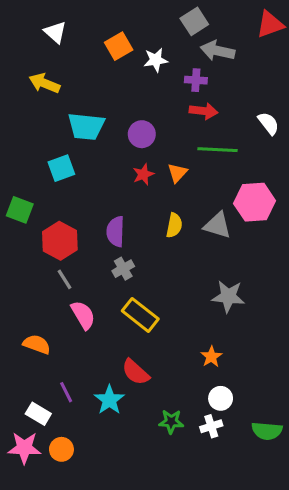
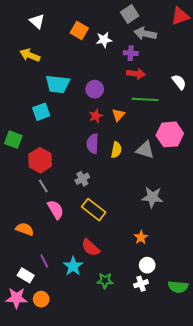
orange square: (119, 46) -> (79, 31), turned -30
purple semicircle: (116, 231) -> (93, 144), moved
green star: (171, 422) -> (105, 281), moved

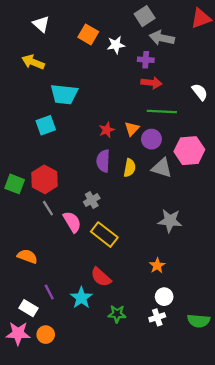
purple circle: (95, 89) -> (151, 139), moved
green square: (13, 140) -> (15, 184), moved
pink semicircle: (56, 210) -> (72, 222), moved

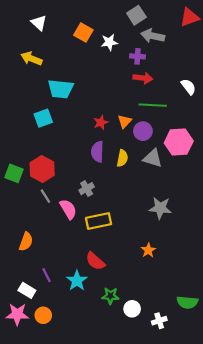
yellow rectangle: (104, 235) -> (99, 221), turned -50
orange semicircle: (27, 256) -> (26, 242), turned 90
white circle: (164, 297) -> (132, 309), moved
white cross: (157, 317) -> (159, 321), moved

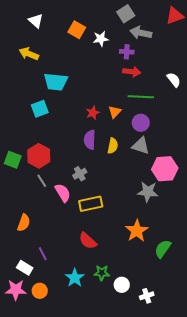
purple circle: (143, 131) -> (141, 123), moved
pink hexagon: (179, 142) -> (165, 169), moved
orange star: (148, 250) -> (137, 231), size x1.6
cyan star: (77, 281) -> (75, 278), moved
green semicircle: (187, 302) -> (163, 249), moved, turned 120

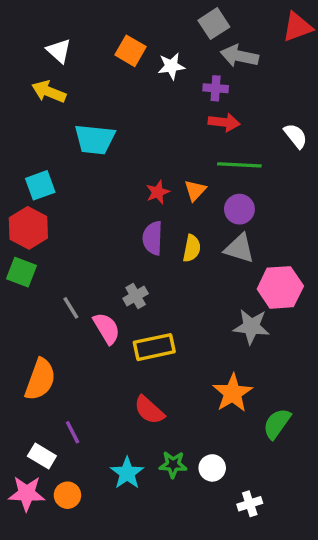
white triangle: (36, 21) -> (59, 51), moved
cyan square: (40, 109) -> (40, 185), moved
red hexagon: (39, 156) -> (28, 228), moved
orange semicircle: (24, 223) -> (40, 379), size x1.4
white circle: (122, 285) -> (212, 468), moved

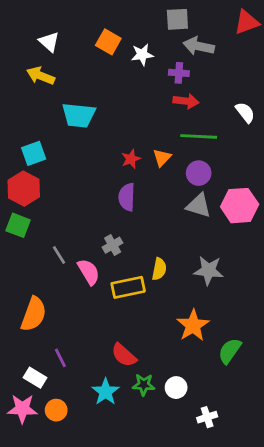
gray square: (214, 24) -> (177, 19), turned 30
yellow semicircle: (192, 248) -> (159, 269), moved
pink hexagon: (280, 287) -> (240, 206), moved
red semicircle: (149, 410) -> (124, 355), moved

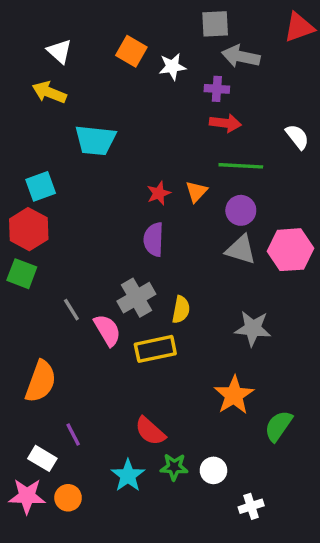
gray cross: (113, 245) -> (136, 298), size x1.5
yellow semicircle: (159, 269) -> (181, 310), moved

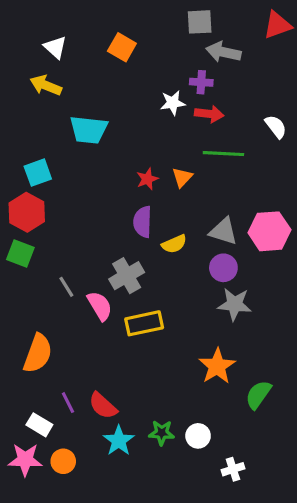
white star: (172, 67) -> (173, 103), moved
purple circle: (241, 210) -> (223, 268), moved
yellow semicircle: (181, 310) -> (174, 244), moved, turned 55
red semicircle: (150, 431) -> (103, 406), moved

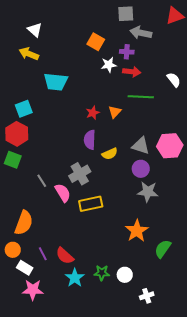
orange square: (122, 47) -> (96, 42), moved
pink star: (25, 460) -> (33, 290), moved
orange circle: (63, 461) -> (13, 250), moved

